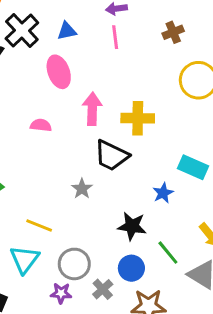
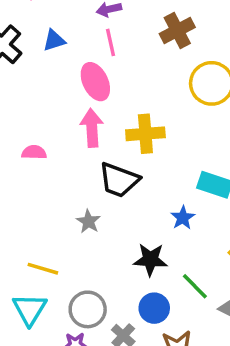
brown cross: (173, 32) -> (177, 31), size x1.4
pink ellipse: (59, 72) -> (95, 82), moved

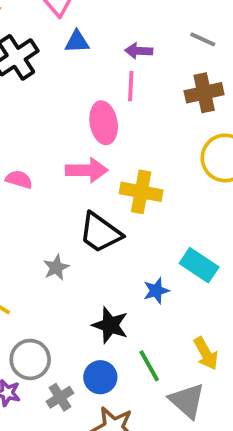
blue triangle: (54, 40) -> (77, 42), moved
pink arrow: (92, 128) -> (87, 170), turned 78

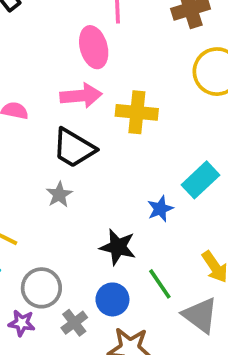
black trapezoid: (100, 233) -> (74, 148), moved
cyan rectangle: (199, 265) -> (201, 180), turned -72

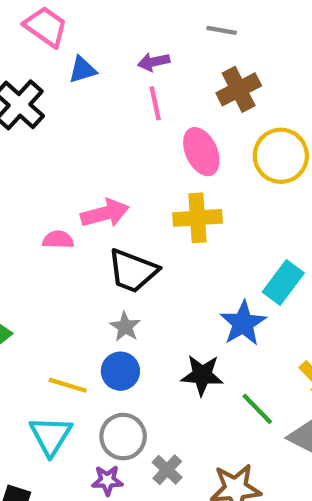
pink ellipse: (94, 47) -> (201, 152), moved
pink arrow: (81, 96) -> (105, 213), moved
blue star: (160, 209) -> (243, 323), size x1.5
blue circle: (112, 299) -> (120, 371), moved

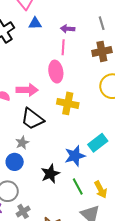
gray line: (222, 30) -> (102, 23), turned 48
pink ellipse: (201, 152) -> (56, 72), moved
black star: (202, 375) -> (50, 174), turned 30
green line: (257, 409) -> (78, 186), moved

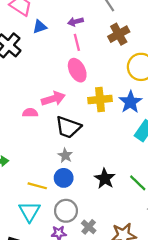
blue star: (75, 156) -> (130, 102), moved

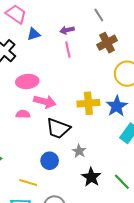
pink ellipse: (77, 70) -> (27, 82), moved, turned -70
pink arrow: (53, 99) -> (45, 102), turned 30
gray star: (65, 155) -> (79, 151), moved
blue circle: (64, 178) -> (50, 161), moved

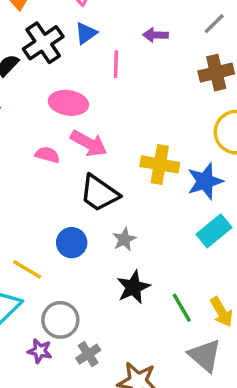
gray line: (99, 15) -> (214, 24), turned 64
blue triangle: (34, 34) -> (86, 33), moved, turned -32
pink line: (68, 50) -> (116, 64), moved

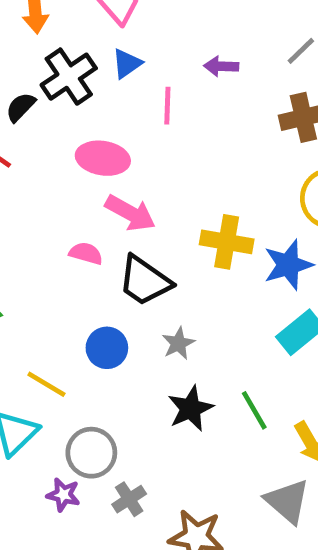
pink semicircle: (47, 155) -> (86, 253), moved
green line: (182, 308) -> (254, 410), moved

